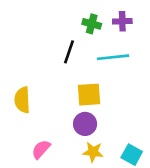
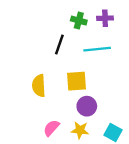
yellow semicircle: (22, 100) -> (39, 86), moved
purple circle: (85, 124) -> (87, 106), moved
pink semicircle: (41, 149) -> (51, 128), moved

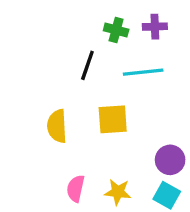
purple circle: (87, 106) -> (170, 160), moved
pink semicircle: (51, 128) -> (76, 189), turned -30

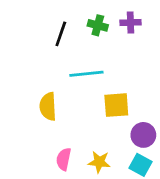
black line: (87, 65) -> (61, 34), moved
cyan line: (143, 72) -> (86, 74), moved
yellow square: (113, 119) -> (116, 105), moved

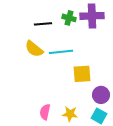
purple cross: (131, 23) -> (92, 16), size x1.6
black line: (61, 34) -> (43, 24), turned 66
yellow semicircle: (48, 106) -> (34, 49), moved, turned -48

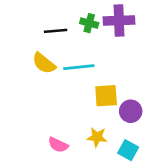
purple circle: (101, 95) -> (131, 111), moved
pink semicircle: (45, 112) -> (58, 145), turned -77
yellow star: (70, 114) -> (97, 137), moved

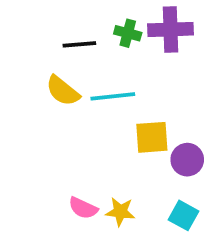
yellow star: (97, 137) -> (120, 212), moved

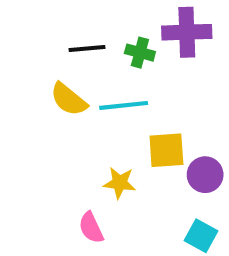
green cross: (128, 33) -> (140, 53), moved
pink semicircle: (83, 208) -> (91, 228), turned 40
yellow star: (120, 212) -> (120, 183), moved

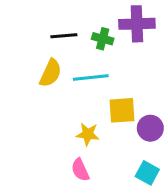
yellow semicircle: (69, 99) -> (50, 73), turned -104
pink semicircle: (91, 228) -> (80, 170), moved

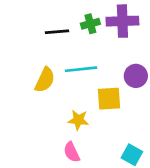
green cross: (103, 39) -> (90, 24), moved, turned -30
yellow semicircle: (50, 73) -> (45, 80), moved
purple circle: (150, 128) -> (136, 76), moved

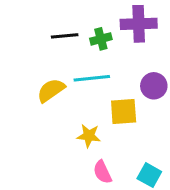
green cross: (90, 24) -> (101, 39), moved
yellow semicircle: (45, 80) -> (51, 90), turned -150
pink semicircle: (72, 152) -> (102, 172), moved

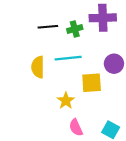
yellow semicircle: (51, 90) -> (38, 67), turned -55
yellow star: (89, 136) -> (66, 101), turned 30

